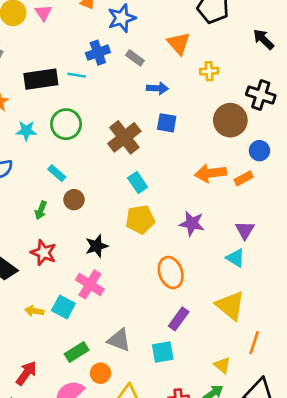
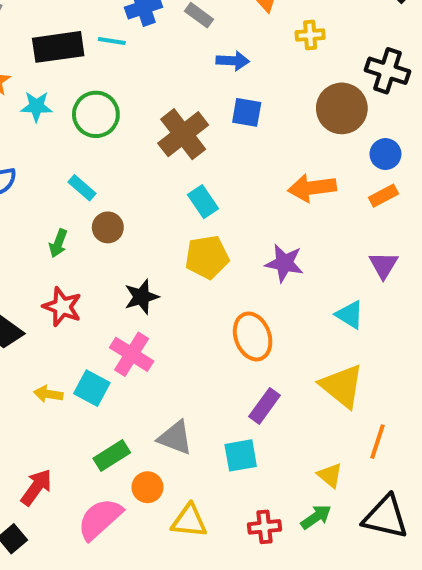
cyan star: (26, 131) -> (36, 106), moved
orange rectangle: (244, 178) -> (383, 196), moved
purple triangle: (245, 230) -> (383, 265), moved

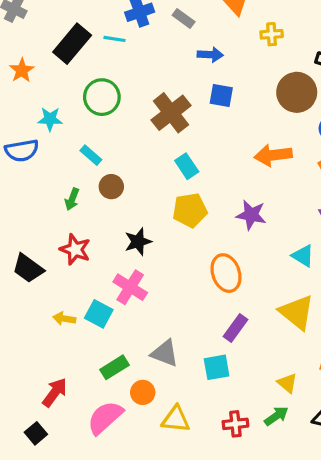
black rectangle: (58, 47) -> (72, 44), turned -42
cyan star: (36, 106) -> (50, 119), moved

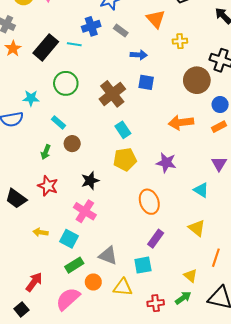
orange star: (22, 70) -> (13, 49), moved
yellow triangle: (297, 312) -> (197, 228), size x0.7
cyan square: (99, 314) -> (69, 239), moved
yellow triangle: (176, 419) -> (123, 287), moved

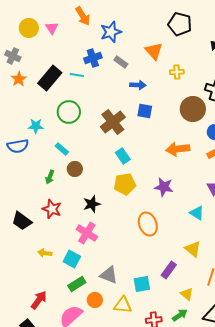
purple rectangle: (156, 239) -> (169, 270), moved

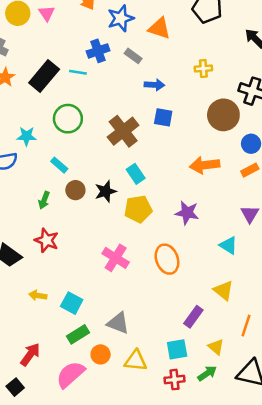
orange triangle: (154, 51) -> (159, 28), moved, turned -30
black star: (92, 204) -> (106, 191), moved
pink cross: (87, 233) -> (116, 258), moved
cyan square: (142, 284) -> (177, 349), moved

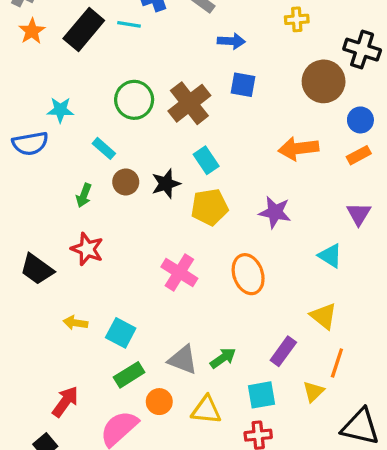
green circle: (68, 119) -> (134, 100), moved
orange line: (246, 326) -> (337, 363), moved
yellow triangle: (216, 347) -> (313, 392), turned 36
green arrow: (207, 373) -> (223, 358), moved

